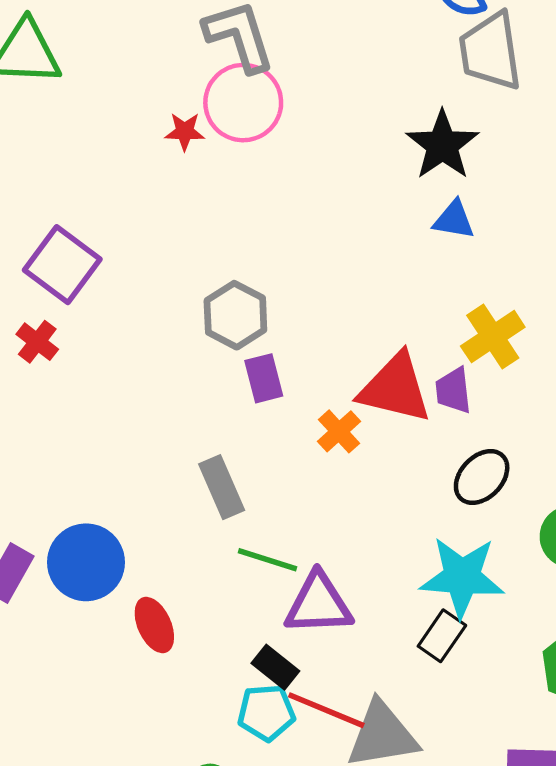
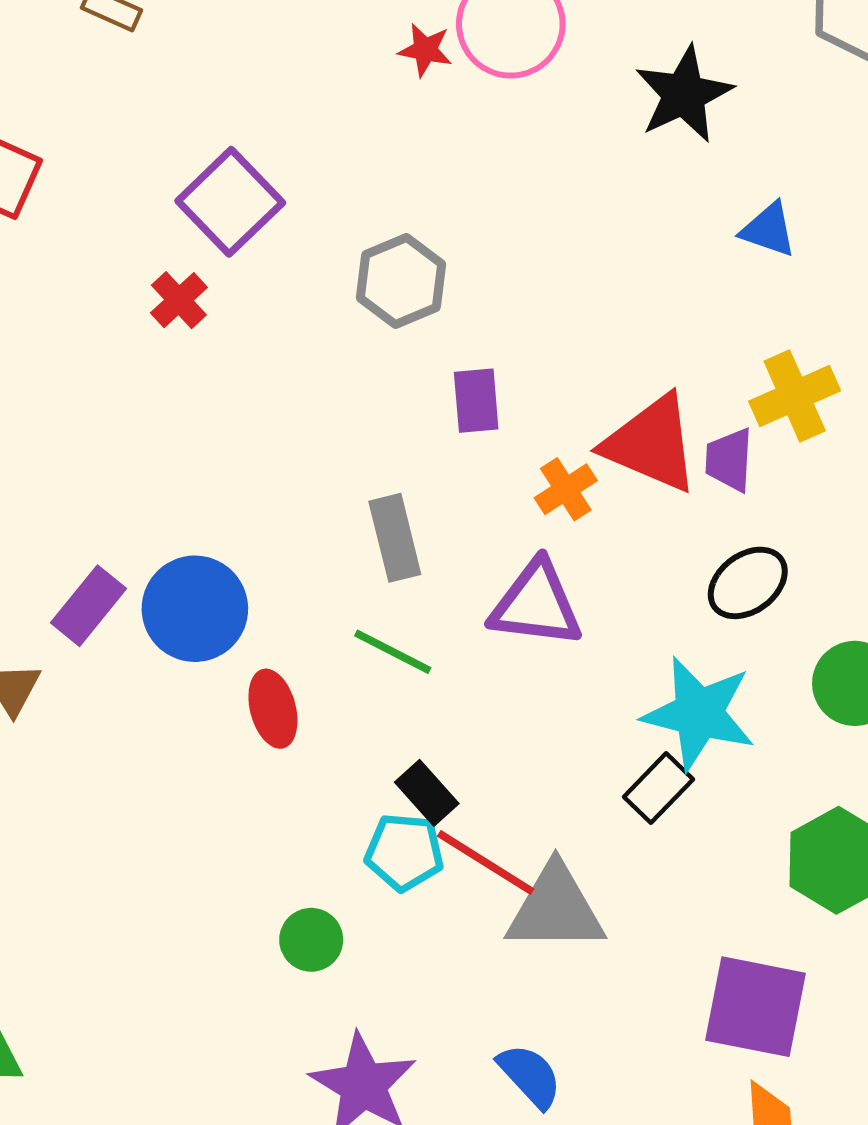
black star: (442, 145) -> (684, 94), moved
gray hexagon: (235, 315) -> (401, 281), moved
green line: (267, 560) -> (393, 652), moved
purple triangle: (319, 604) -> (536, 604), moved

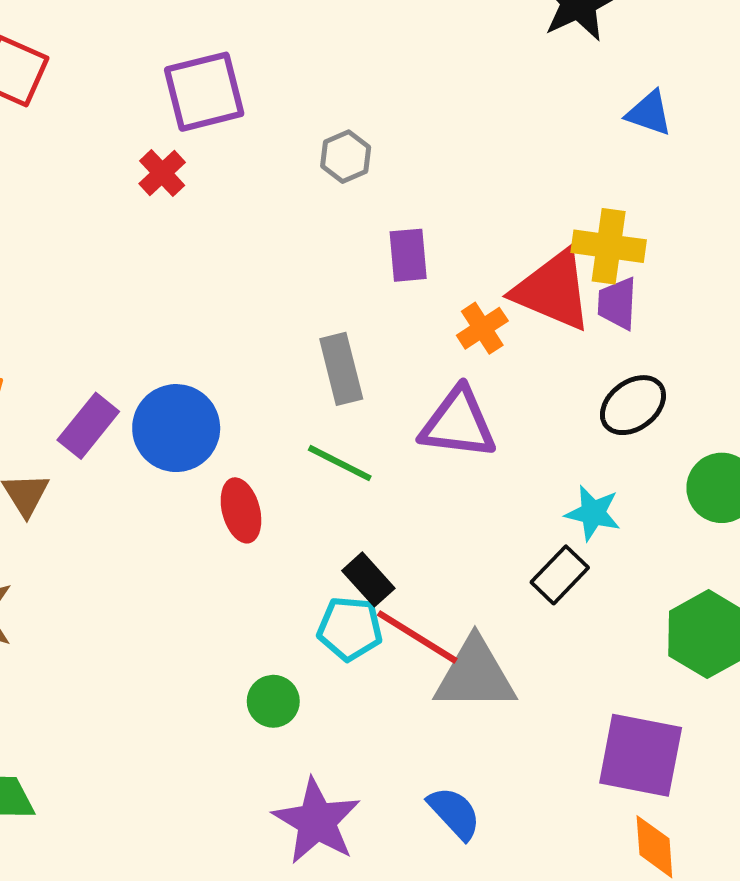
purple square: (230, 202) -> (204, 92), turned 30
gray hexagon: (401, 281) -> (346, 157), size x0.7
yellow cross: (795, 396) -> (609, 246), moved, turned 32
cyan star: (699, 713) -> (593, 513), size x0.6

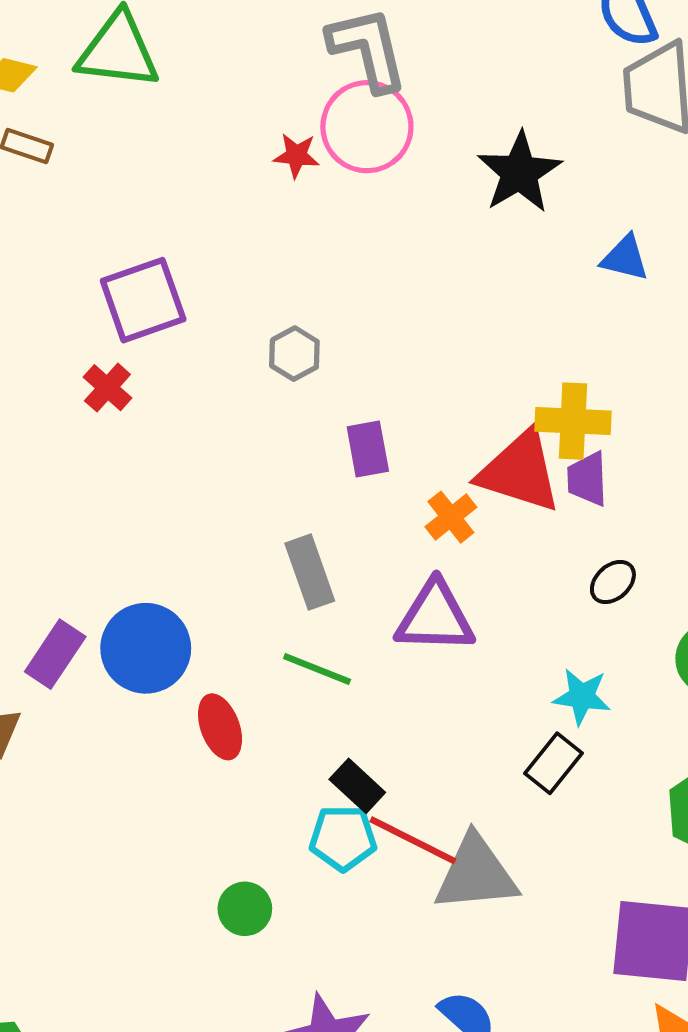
blue triangle: (649, 113) -> (625, 258), moved
black ellipse: (633, 405) -> (613, 582), size x0.7
green circle: (273, 701) -> (245, 909), moved

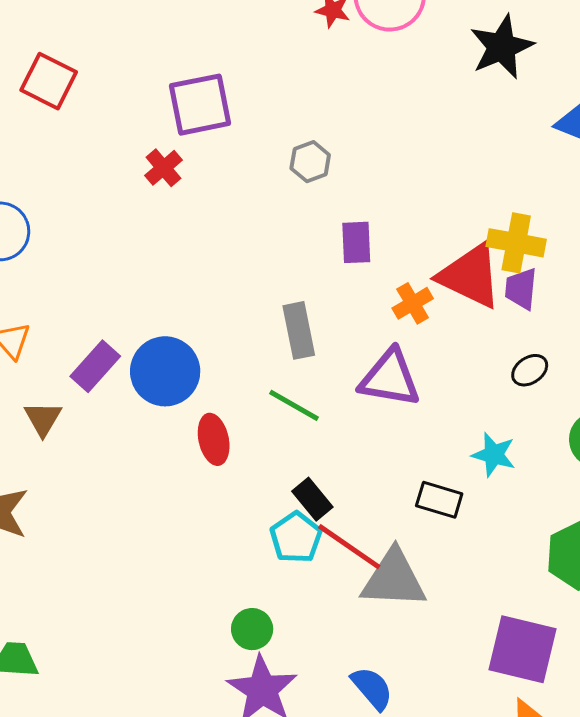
black rectangle: (554, 763) -> (439, 500), moved, turned 60
cyan pentagon: (343, 838) -> (296, 537), turned 30
green circle: (245, 909) -> (252, 629), moved

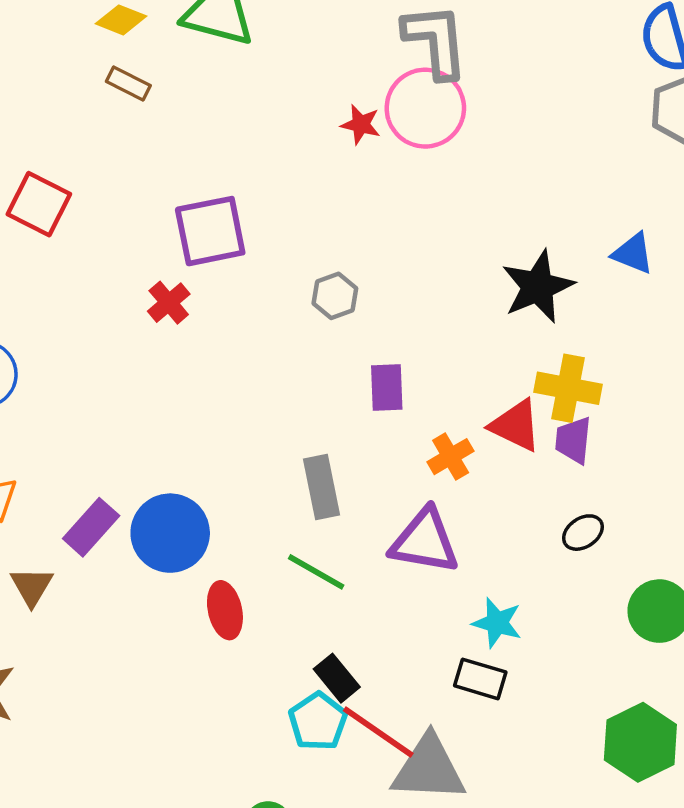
black star: (502, 47) -> (538, 287), moved
red triangle: (470, 276) -> (516, 425), size x0.7
cyan star: (494, 455) -> (497, 623), moved

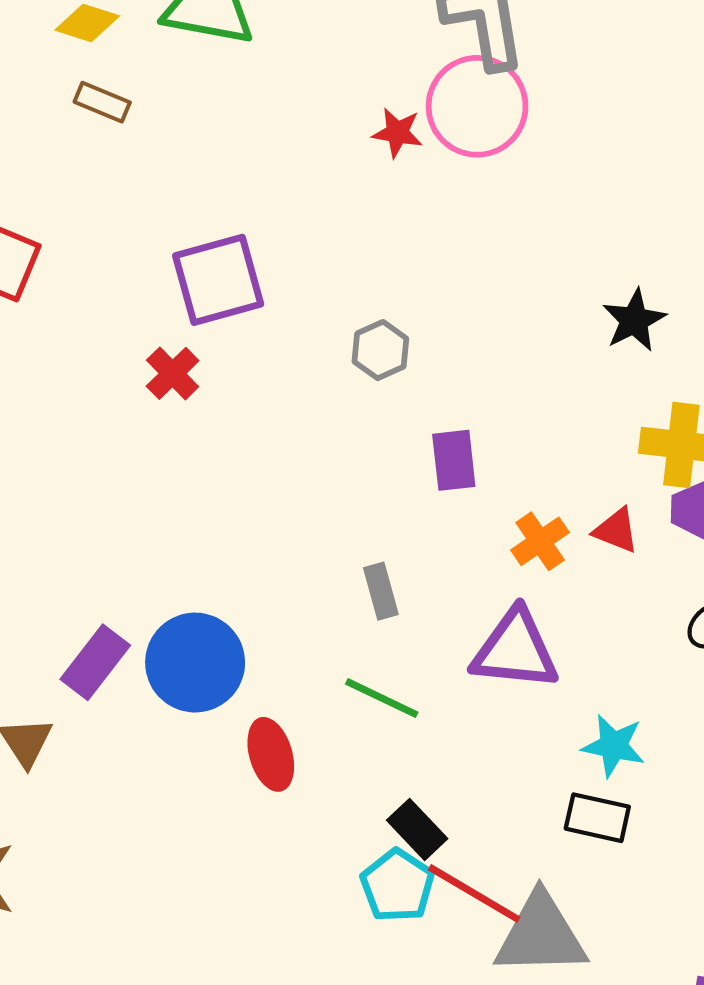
black star: (538, 287) -> (634, 320), size x0.7
red triangle: (516, 425) -> (616, 530), moved, size x0.7
gray rectangle: (322, 487) -> (381, 591), size x0.7

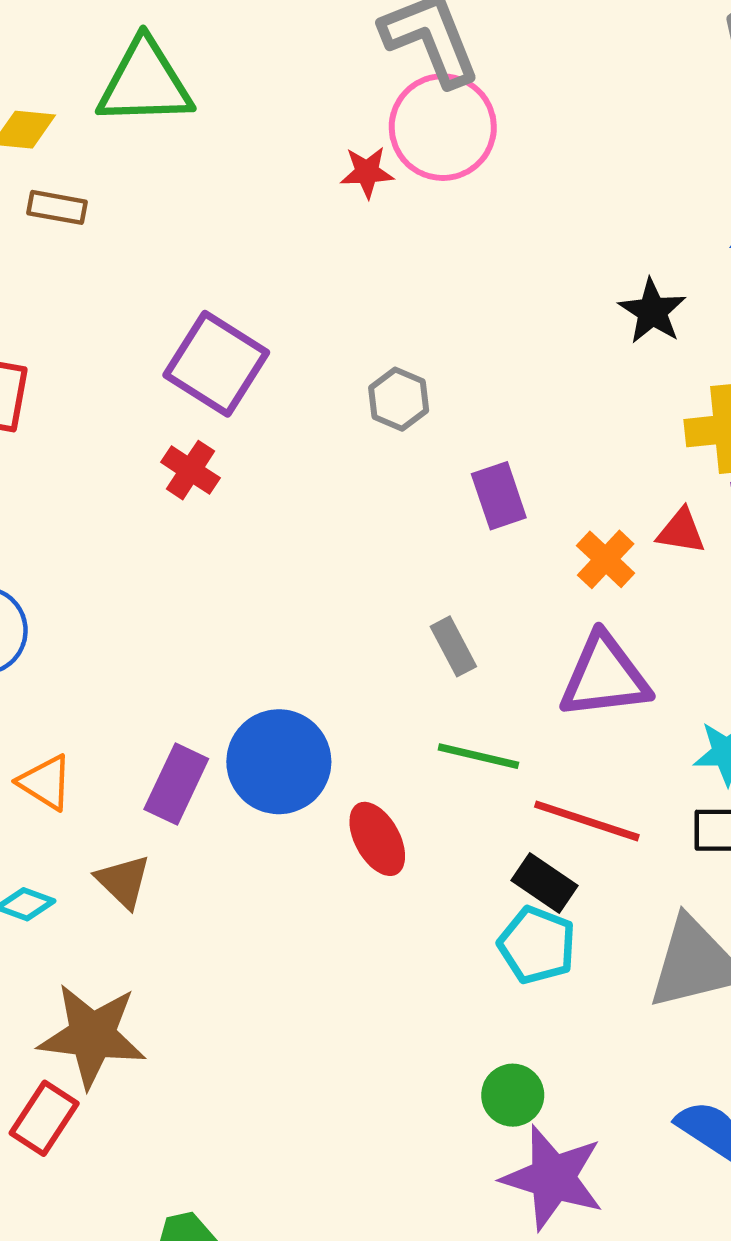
purple square: (218, 280) -> (216, 364), turned -30
red line: (474, 893) -> (587, 821), moved

